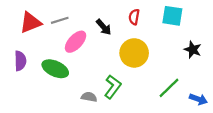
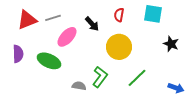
green line: (169, 88) -> (137, 78), moved

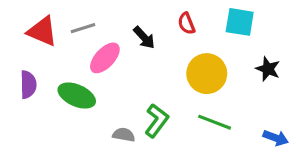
red semicircle: (119, 15) -> (186, 23), turned -32
red triangle: (27, 20) -> (42, 31), turned 45
yellow circle: (119, 47) -> (207, 74), moved
green line: (137, 78) -> (215, 122), turned 65

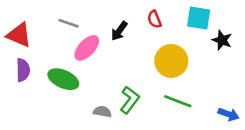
gray line: (83, 28) -> (69, 23), turned 36
red triangle: (42, 31) -> (19, 35), moved
black arrow: (144, 38) -> (119, 31), turned 78
black star: (268, 69) -> (222, 40), moved

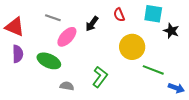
green line: (178, 101) -> (153, 70), moved
gray semicircle: (102, 112) -> (67, 86), moved

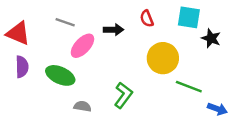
black arrow: (92, 24) -> (113, 30), turned -126

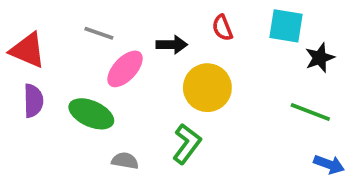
black star: (211, 38) -> (320, 58), turned 30
yellow circle: (163, 58) -> (207, 88), moved
green line: (189, 87) -> (310, 112), moved

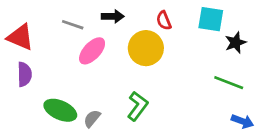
black arrow: (172, 45) -> (113, 16), moved
yellow circle: (207, 88) -> (146, 48), moved
green ellipse: (91, 114) -> (60, 110), moved
gray semicircle: (125, 161) -> (92, 119), turned -60

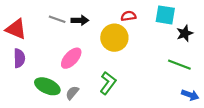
black arrow: (113, 16) -> (80, 20), moved
red semicircle: (164, 21) -> (128, 16), turned 104
pink ellipse: (92, 51) -> (71, 58), moved

